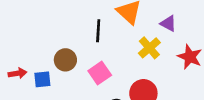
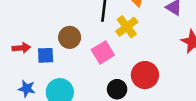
yellow cross: (149, 48) -> (127, 27), moved

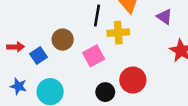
yellow cross: (127, 27) -> (118, 33), turned 30
blue square: (46, 55) -> (38, 55), turned -35

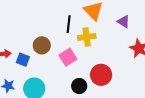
blue square: (38, 55) -> (23, 60), turned -32

